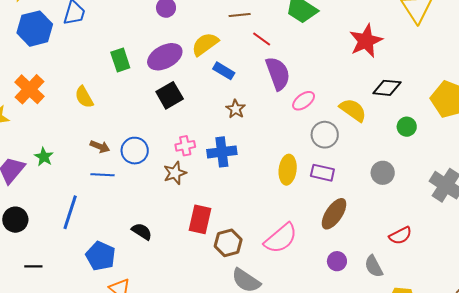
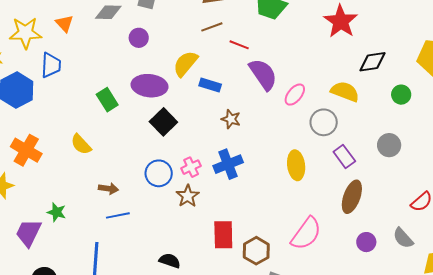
purple ellipse: (165, 57) -> (150, 86), turned 48
blue circle: (135, 151) -> (159, 173), moved
purple rectangle: (322, 173) -> (344, 156), moved, turned 55

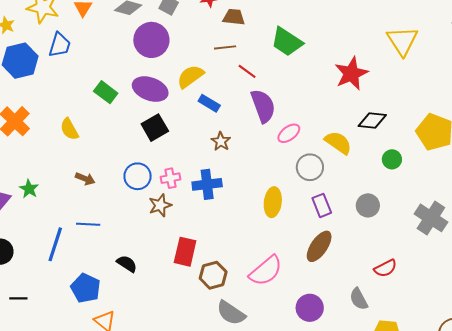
purple circle: (139, 38) -> (151, 40), size x1.8
green rectangle: (107, 100) -> (106, 92), turned -35
blue line: (118, 215) -> (88, 224), moved
purple circle: (366, 242) -> (310, 308), moved, size x1.4

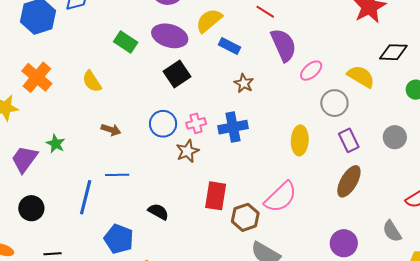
pink semicircle: (266, 271) -> (281, 197), moved

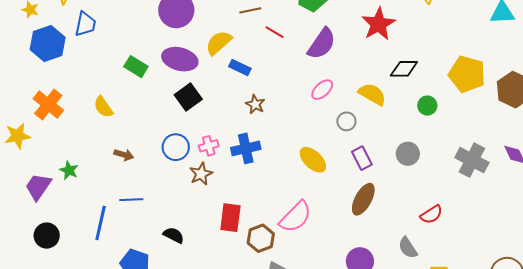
purple semicircle: (284, 45) -> (322, 44), moved, turned 60
gray circle: (334, 103) -> (346, 121), size x0.7
yellow ellipse: (300, 140) -> (313, 160), turned -48

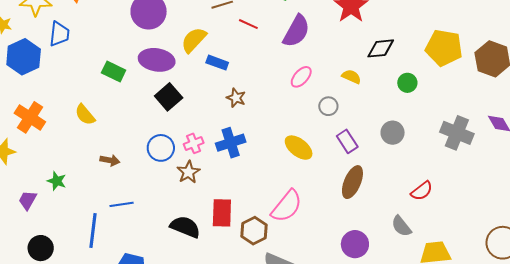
yellow semicircle: (372, 94) -> (351, 77), size x0.7
purple trapezoid: (38, 187) -> (28, 200), size x0.7
black semicircle: (174, 235) -> (185, 227), moved, size x1.4

